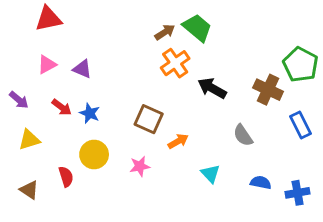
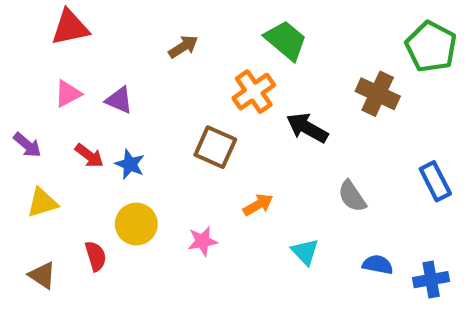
brown arrow: (165, 32) -> (183, 47), moved
green pentagon: (300, 65) -> (431, 47), moved
brown cross: (268, 90) -> (378, 94), moved
brown square: (149, 119) -> (215, 147), moved

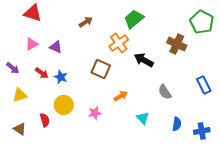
red triangle: (70, 27) -> (33, 13), turned 30
green trapezoid: (286, 40) -> (134, 19), turned -80
blue semicircle: (378, 265) -> (177, 124), turned 88

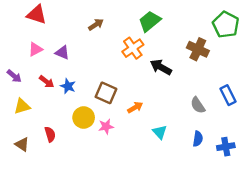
brown square: (101, 69) -> (106, 93), moved
gray semicircle: (165, 92) -> (198, 105), moved
yellow circle: (64, 105) -> (84, 118), moved

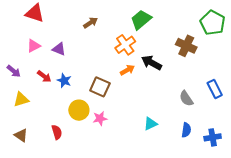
orange arrow: (135, 107) -> (127, 70), moved
cyan triangle: (160, 132) -> (150, 124), turned 48
red semicircle: (50, 134) -> (57, 132), moved

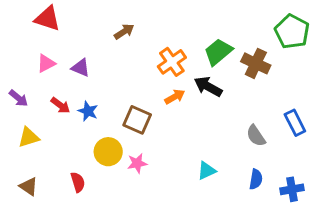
green trapezoid: (141, 20) -> (218, 52), moved

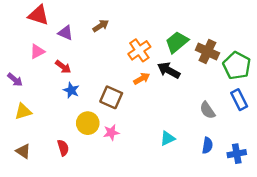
green pentagon: (292, 32) -> (237, 66), moved
purple triangle: (81, 68) -> (65, 33), moved
red arrow: (60, 105) -> (63, 67), moved

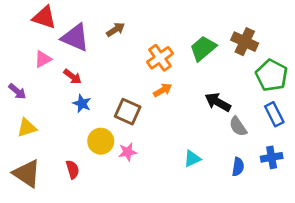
purple triangle: (65, 33) -> (75, 38), size x1.6
brown cross: (207, 52) -> (245, 42), moved
black arrow: (169, 70) -> (218, 102), moved
brown triangle: (23, 151) -> (27, 173), size x1.6
blue cross: (237, 154) -> (272, 157), moved

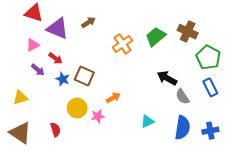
orange arrow: (163, 90) -> (113, 98), moved
purple arrow: (17, 91) -> (38, 70), moved
brown square: (128, 112) -> (84, 76), moved
blue cross: (272, 157) -> (210, 131), moved
blue semicircle: (238, 167) -> (182, 128), size x1.6

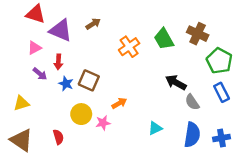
green trapezoid: (156, 37) -> (164, 39), turned -80
red arrow: (55, 58) -> (58, 62), turned 56

